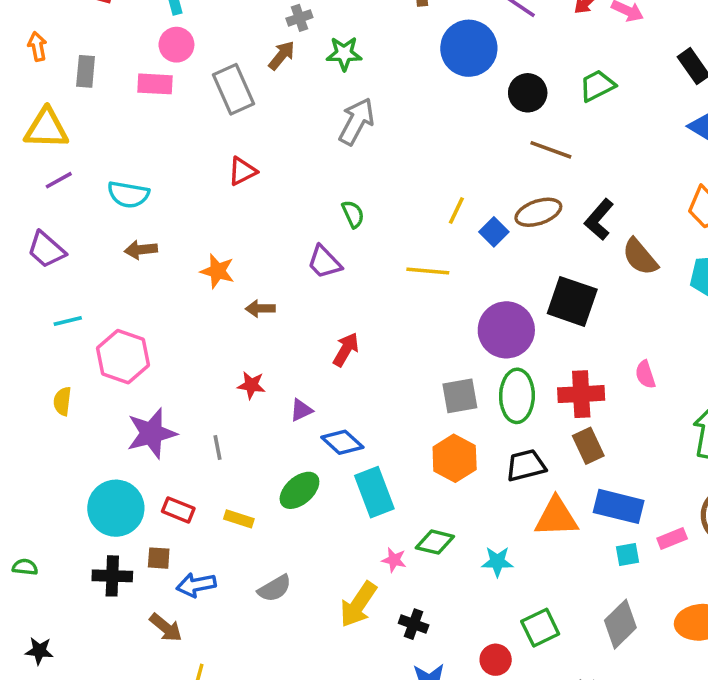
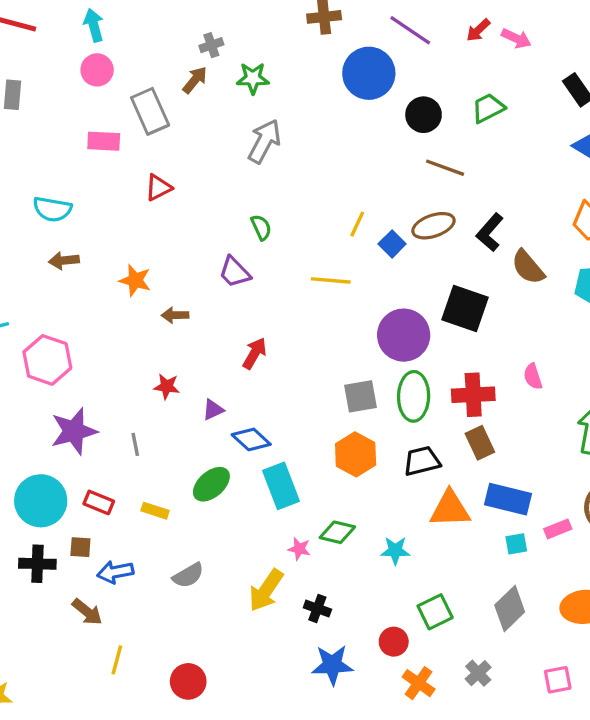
pink rectangle: (155, 84) -> (104, 141), moved

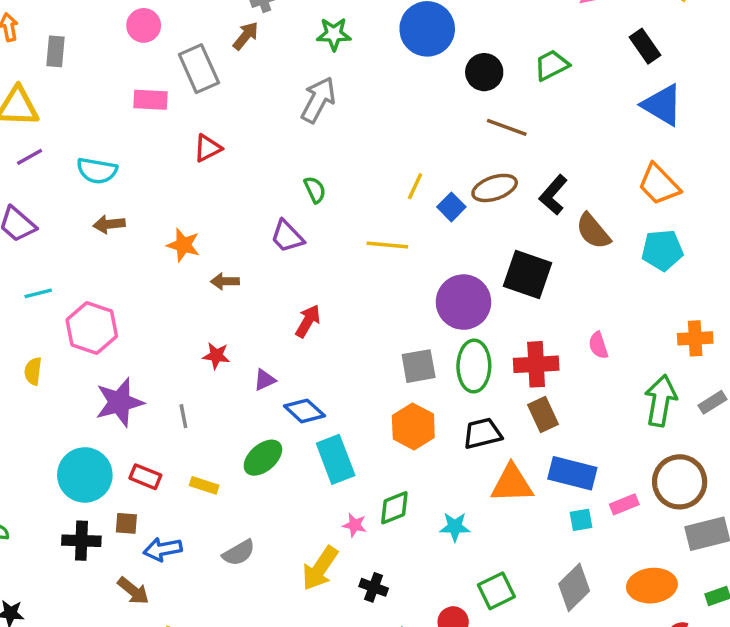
green star: (253, 78) -> (334, 34), moved
green diamond: (337, 532) -> (394, 508), turned -36

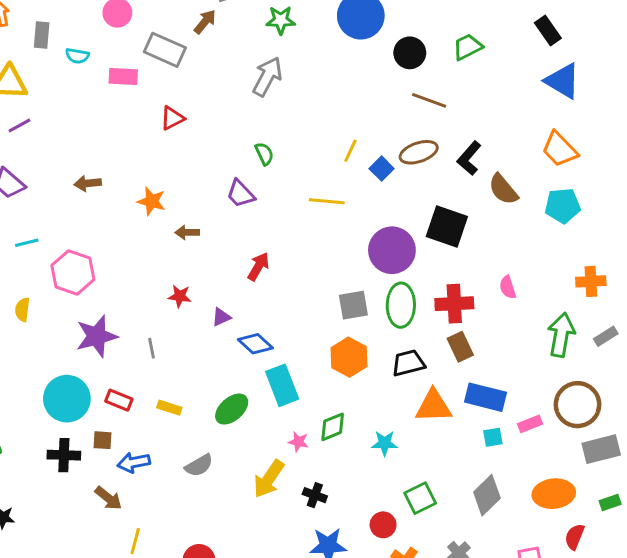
gray rectangle: (199, 69) -> (165, 50), turned -42
cyan semicircle: (97, 171) -> (77, 56), moved, size x0.7
green ellipse: (263, 458) -> (232, 409), moved

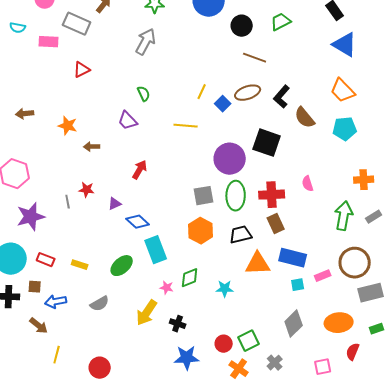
gray line: (152, 348) -> (68, 202), moved
green square: (420, 498) -> (249, 341), moved

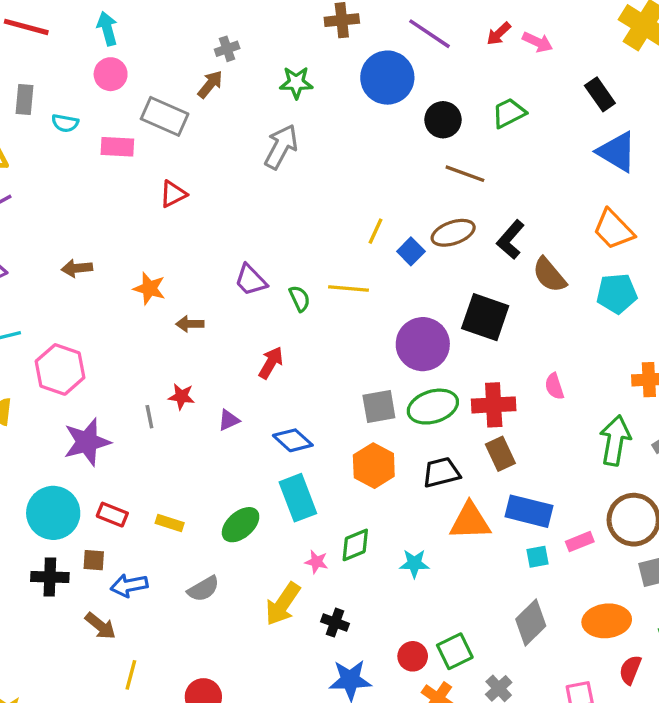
green semicircle: (144, 94) -> (300, 299), moved
green ellipse: (236, 196) -> (433, 407), turned 72
blue diamond: (138, 222) -> (293, 440), moved

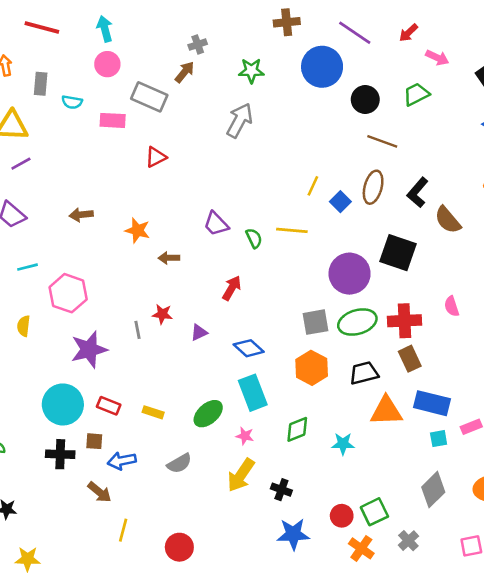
pink arrow: (538, 42) -> (437, 58), moved
brown ellipse: (453, 233) -> (373, 187), turned -56
pink star: (316, 562) -> (245, 436), moved

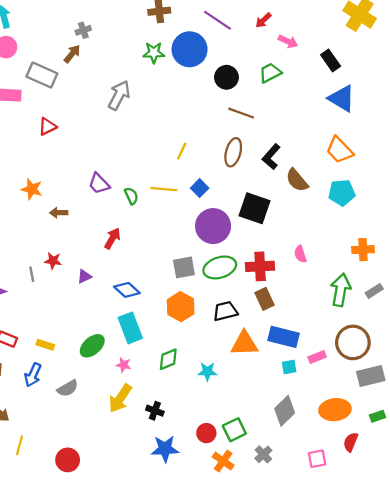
green star: (251, 71) -> (154, 53), moved
blue square: (340, 202) -> (200, 188), moved
blue arrow: (122, 461) -> (33, 375), moved, turned -55

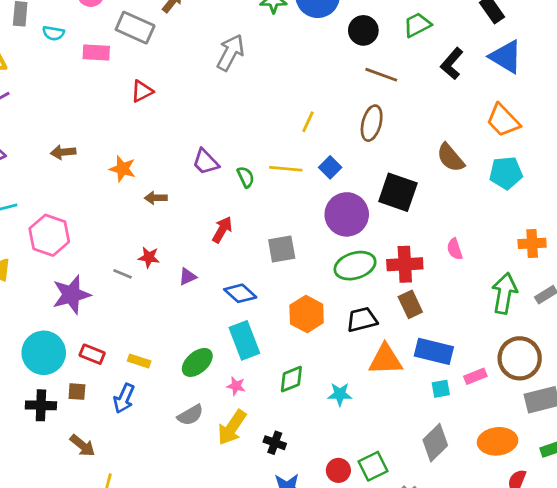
black L-shape: (271, 157) -> (452, 64), moved
gray square: (184, 267) -> (282, 249), moved
gray line: (32, 274) -> (123, 274), turned -56
gray semicircle: (68, 388) -> (190, 415), moved

